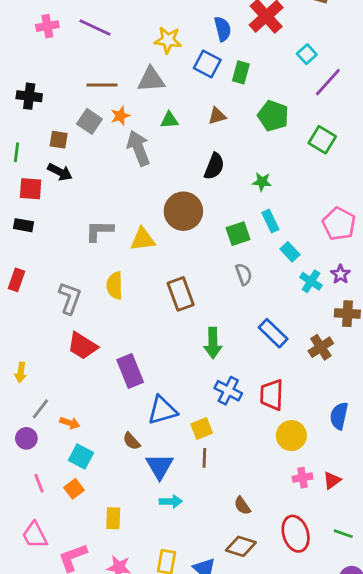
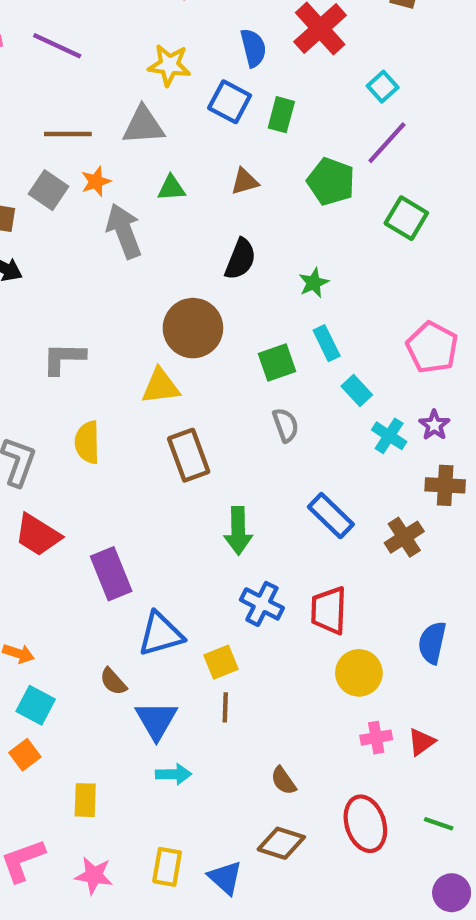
purple line: (328, 82) -> (387, 143), moved
green star: (262, 182) -> (314, 283), turned -30
yellow triangle: (143, 239) -> (161, 386), moved

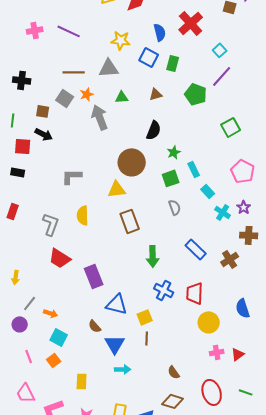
green square: (406, 218) -> (231, 127), moved, turned 30
green star: (314, 283) -> (174, 152), moved
blue triangle: (161, 634) -> (117, 304), turned 30
blue semicircle: (432, 643) -> (243, 308), turned -30

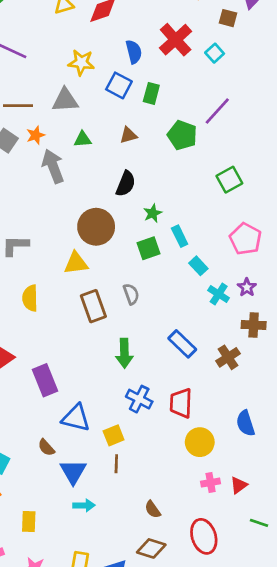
cyan square: (220, 50) -> (215, 53), moved
gray semicircle: (175, 207) -> (131, 294), moved
green line: (246, 392) -> (259, 523), moved

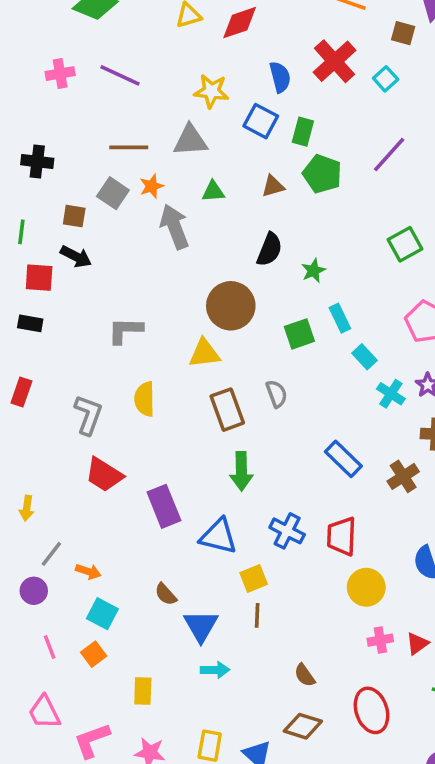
green pentagon: (182, 135) -> (322, 174), moved
green star: (153, 213) -> (313, 271), moved
green arrow: (124, 353) -> (241, 471), moved
blue triangle: (76, 418) -> (218, 536), moved

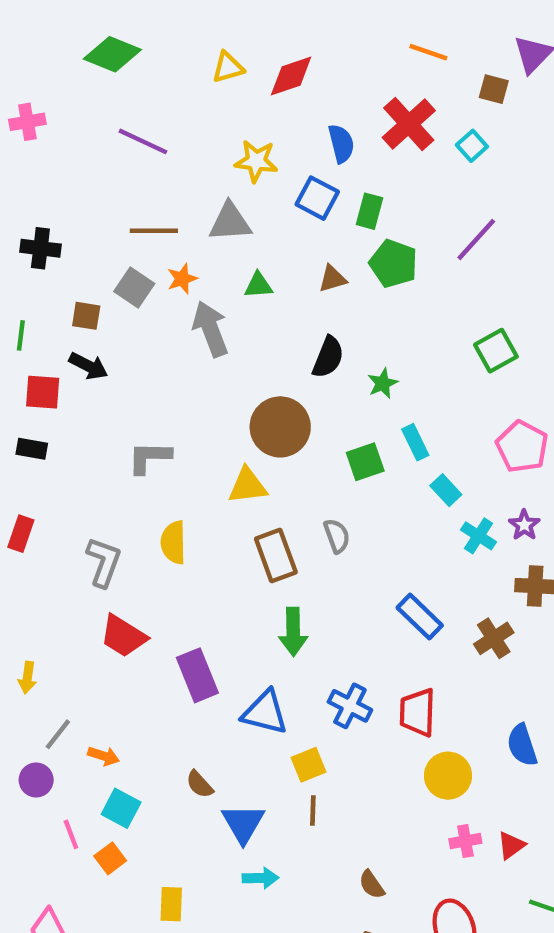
pink cross: (60, 74) -> (27, 122), moved
pink line: (50, 647) -> (71, 834), moved

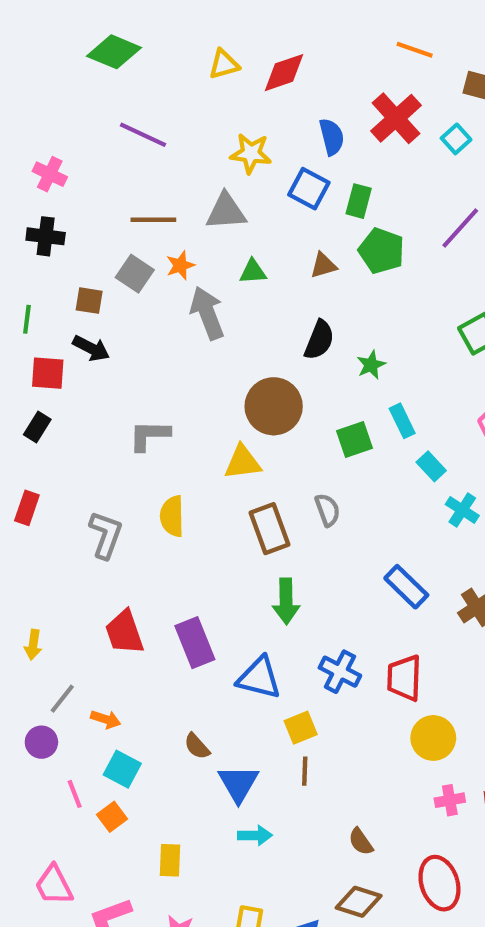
pink cross: (27, 122) -> (50, 174), moved, turned 36
black rectangle: (32, 449) -> (37, 427), turned -68
red trapezoid: (123, 636) -> (124, 632), moved, turned 39

